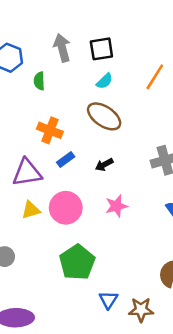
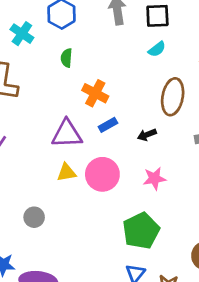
green semicircle: (39, 81) -> (66, 58), moved
brown ellipse: (104, 116) -> (173, 97), moved, turned 60
green pentagon: (77, 262) -> (141, 231), moved

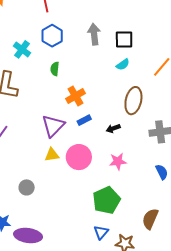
orange cross: (95, 93) -> (75, 96), turned 30
purple triangle: (67, 134) -> (53, 126), turned -45

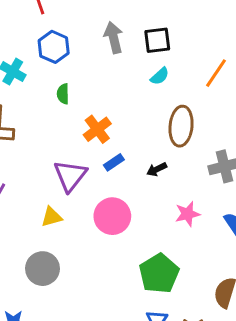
yellow triangle: (52, 155) -> (51, 217), moved
pink star: (118, 161) -> (188, 214), moved
gray circle: (27, 187) -> (43, 269), size x1.5

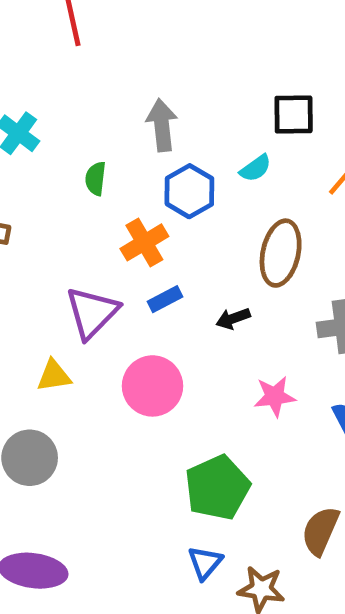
gray arrow: (114, 38) -> (162, 125), moved
black square: (157, 40) -> (294, 114), moved
blue hexagon: (54, 47) -> (189, 191), moved

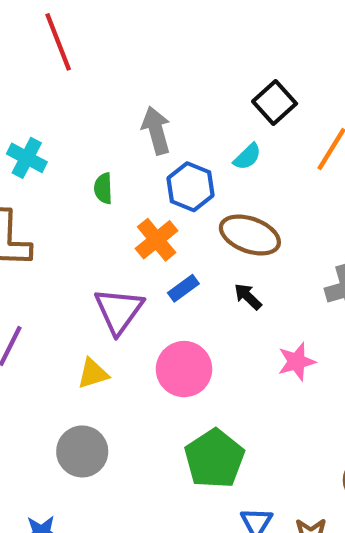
black square: (294, 114) -> (275, 103), turned -33
brown ellipse: (281, 253) -> (250, 235), moved, turned -74
black arrow: (233, 318) -> (248, 296), turned 72
green pentagon: (217, 488) -> (214, 459), moved

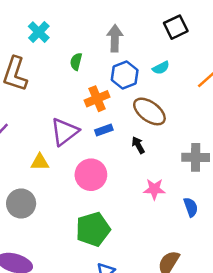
black square: (275, 103) -> (176, 27), moved

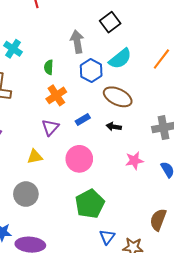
black square: (176, 27) -> (110, 22), moved
cyan semicircle: (161, 68) -> (120, 59), size x1.6
orange cross: (97, 99) -> (56, 95), moved
purple triangle: (64, 132) -> (50, 127), size x0.7
black arrow: (138, 145) -> (114, 127), turned -40

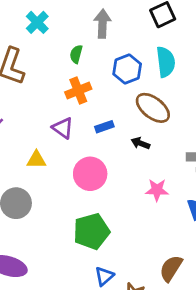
gray arrow: (77, 42) -> (102, 24), moved
cyan semicircle: (120, 59) -> (166, 62), turned -70
purple triangle: (50, 127) -> (63, 128), turned -48

